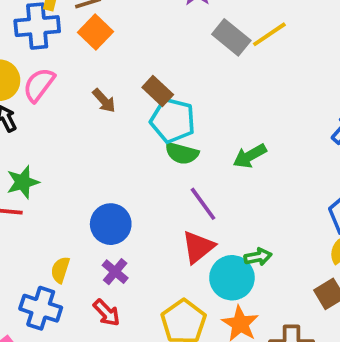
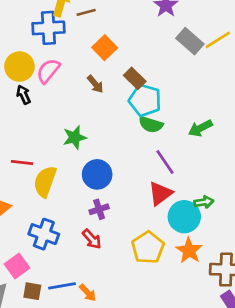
orange square: (95, 32) -> (105, 48), moved
green star: (23, 182) -> (75, 137), moved
yellow semicircle: (60, 270) -> (45, 182), moved, size x1.6
purple cross: (115, 272) -> (99, 209), turned 30

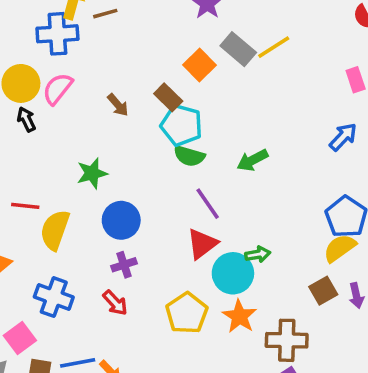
orange square: (105, 48) -> (200, 65), moved

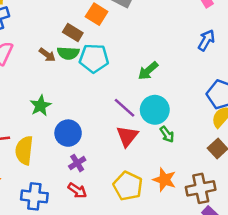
brown rectangle: (168, 97) -> (73, 32), moved
green semicircle: (189, 156) -> (68, 53), moved
green arrow: (258, 254) -> (167, 134), turned 77
cyan circle: (233, 273) -> (155, 110), moved

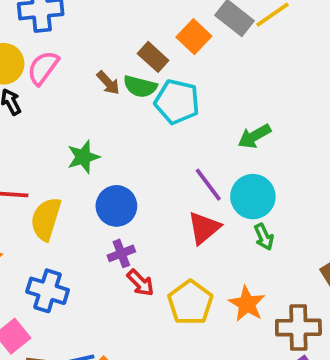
red arrow: (77, 191) -> (140, 283), moved

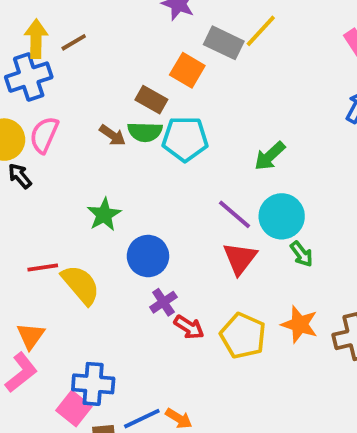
yellow semicircle: (46, 219) -> (81, 285), turned 135
blue cross: (48, 291) -> (93, 384), moved

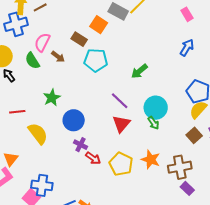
green semicircle: (145, 132) -> (32, 61), moved, turned 54
pink semicircle: (44, 135) -> (42, 42), moved
cyan circle: (282, 216) -> (156, 108), moved
red line: (43, 268) -> (17, 112), moved
purple cross: (163, 302) -> (80, 145), turned -32

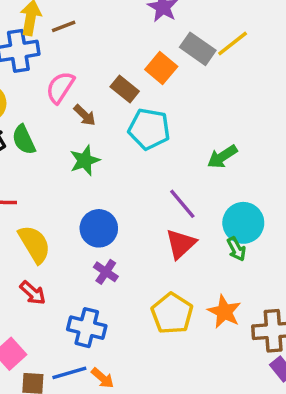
green semicircle: (32, 61) -> (24, 140), moved
green star: (52, 98) -> (85, 160), moved
red arrow: (93, 158) -> (33, 293), moved
blue cross: (42, 185) -> (87, 328), moved

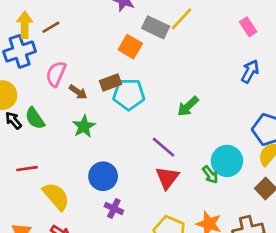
brown rectangle: (125, 89) -> (110, 82), moved, turned -50
cyan circle: (243, 223) -> (227, 161), moved

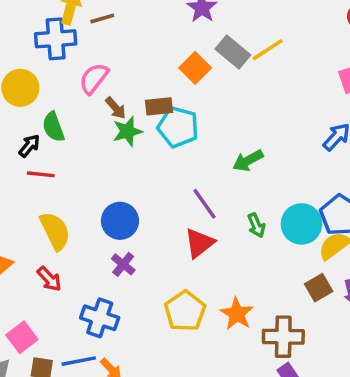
black arrow: (13, 120) -> (29, 146), moved, turned 66
green star: (84, 126) -> (127, 131), moved
cyan circle: (227, 161) -> (301, 224), moved
red line: (27, 169) -> (41, 174), moved
green arrow: (210, 175) -> (256, 225), moved

